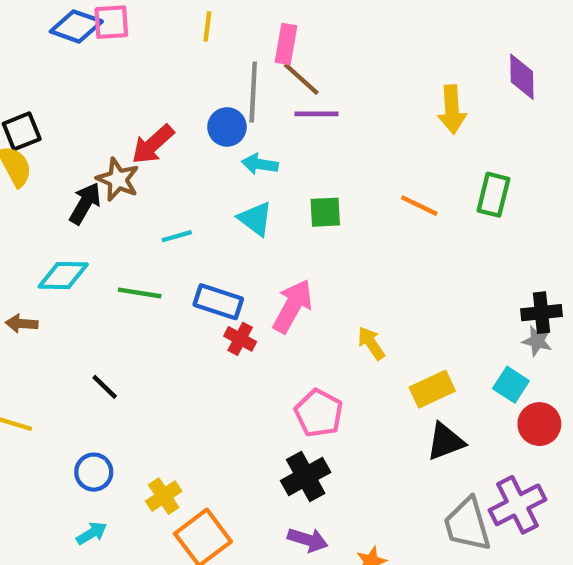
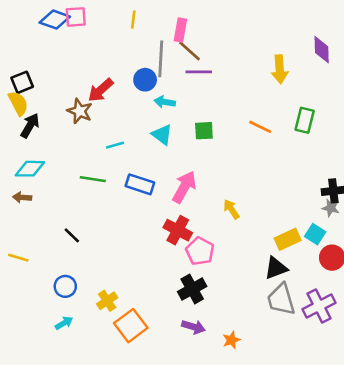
black arrow: (85, 203) -> (30, 126), moved
cyan diamond: (63, 275) -> (30, 169), moved
red cross: (240, 339) -> (178, 230), moved, size x1.5
yellow rectangle: (432, 389) -> (288, 239), moved
gray trapezoid: (467, 524) -> (281, 299), moved

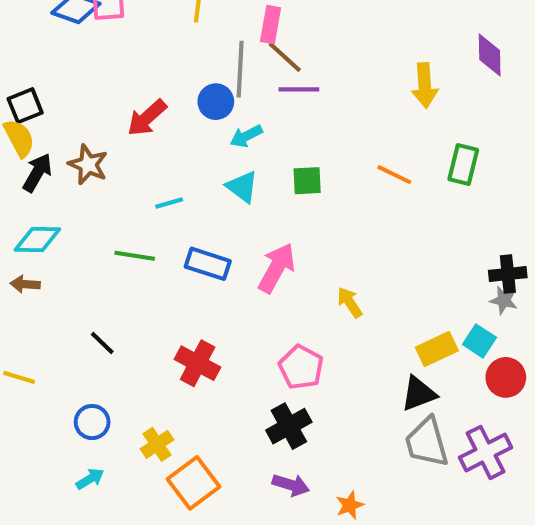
cyan arrow: (165, 102) -> (246, 136), turned -36
brown star: (80, 111) -> (88, 164), moved
red cross: (178, 230) -> (198, 363), moved

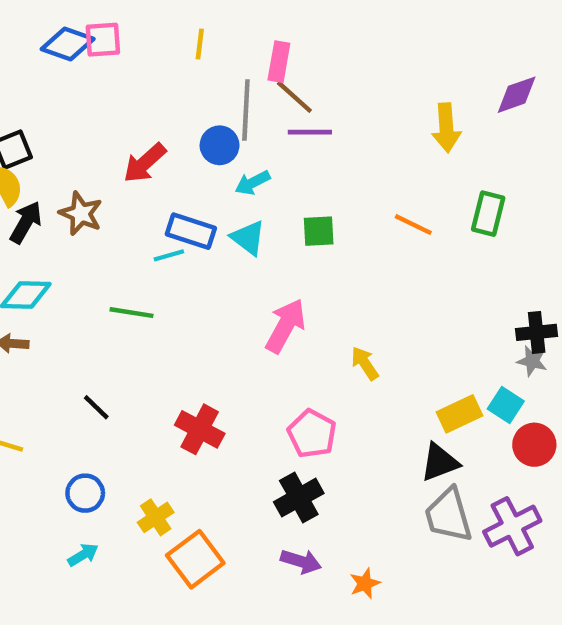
purple diamond: (490, 55) -> (517, 95), turned 72
blue rectangle: (208, 264) -> (191, 231), moved

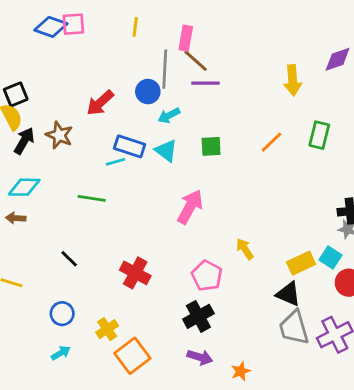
orange line: (413, 225) -> (272, 142), turned -70
yellow arrow: (365, 363) -> (245, 249), moved
black triangle: (440, 462) -> (288, 294), turned 44

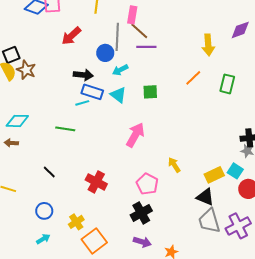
red arrow: (100, 103) -> (71, 36), moved
brown star: (59, 135) -> (26, 70), moved
black arrow: (24, 141) -> (83, 75), moved, turned 66
orange line: (272, 142) -> (193, 78), moved

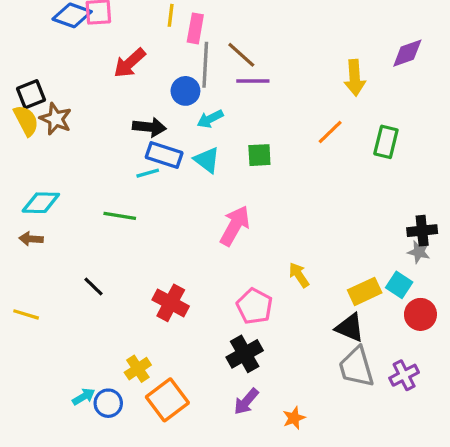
pink rectangle: (132, 15) -> (195, 28), moved
blue circle: (44, 211) -> (108, 403), moved
purple cross: (238, 226) -> (404, 375), size x0.7
purple arrow: (142, 242) -> (246, 402), turned 114

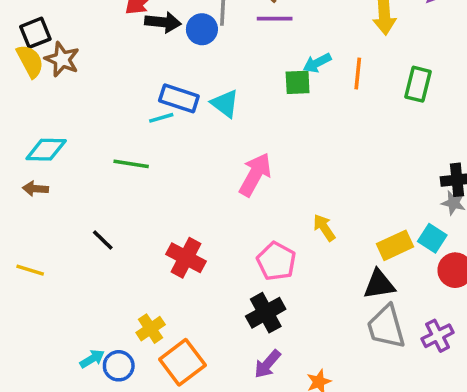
cyan arrow: (210, 119) -> (317, 63), moved
black arrow: (149, 127) -> (163, 22), moved
orange line: (330, 132) -> (358, 74), turned -40
green square: (259, 155) -> (298, 82), moved
black triangle: (350, 328) -> (379, 284), turned -32

